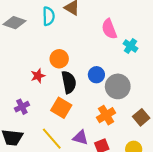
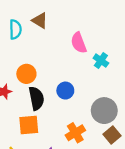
gray circle: (118, 86) -> (104, 111), moved
orange square: (61, 108) -> (29, 125), turned -36

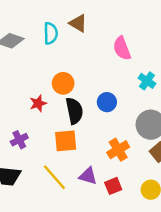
cyan cross: (101, 61) -> (147, 81), moved

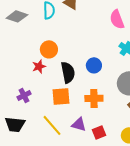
pink semicircle: (122, 48) -> (117, 19), moved
orange circle: (63, 83) -> (49, 49), moved
orange cross: (118, 150) -> (94, 98), moved, turned 30

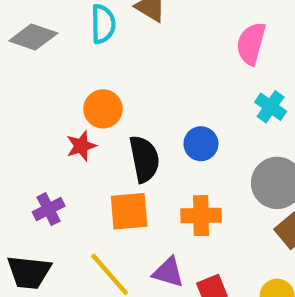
pink semicircle: (117, 19) -> (251, 44), turned 36

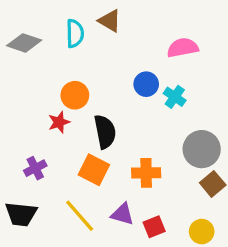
pink semicircle: (251, 44) -> (183, 48), turned 64
cyan cross: (271, 107) -> (175, 97), moved
blue circle: (201, 144) -> (146, 84), moved
orange square: (129, 211) -> (94, 170), turned 32

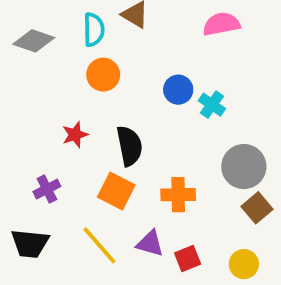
pink semicircle: (183, 48) -> (221, 24), moved
orange circle: (75, 95) -> (103, 75), moved

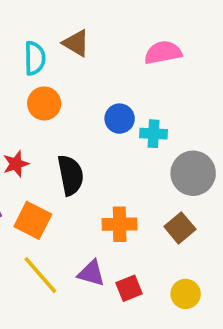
cyan cross: (212, 105) -> (154, 134), turned -32
gray circle: (244, 167) -> (193, 173), moved
orange square: (116, 191) -> (33, 220), moved
brown square: (257, 208) -> (180, 228), moved

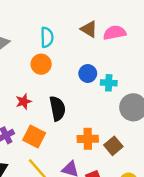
brown triangle: (76, 43) -> (89, 29), moved
cyan semicircle: (35, 58) -> (47, 37), moved
brown square: (180, 228) -> (113, 146), moved

